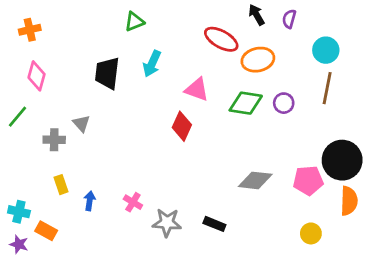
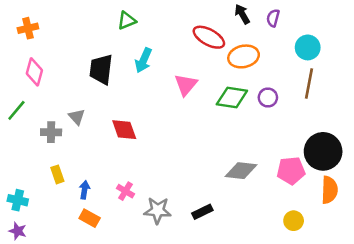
pink triangle: (197, 89) -> (186, 85), turned 50
red diamond: (182, 126) -> (124, 130), moved, turned -44
black rectangle: (214, 224) -> (202, 212), turned -48
orange rectangle: (46, 231) -> (90, 218), moved

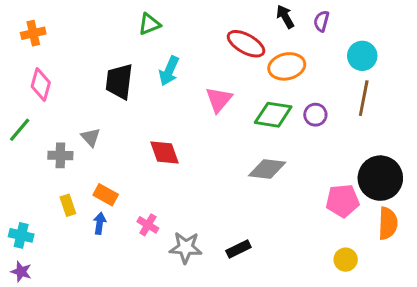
red diamond: (124, 130) -> (165, 152), moved
gray diamond: (241, 171) -> (267, 169), moved
orange rectangle: (90, 218) -> (106, 195), moved

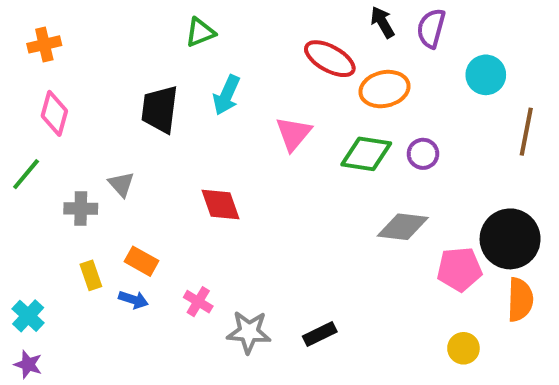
purple semicircle: (321, 21) -> (431, 28), size x1.4
brown line: (364, 98) -> (526, 132), moved
gray diamond: (267, 169) -> (403, 227), moved
blue arrow: (100, 223) -> (133, 300), turned 100
cyan cross: (21, 235) -> (28, 316), turned 30

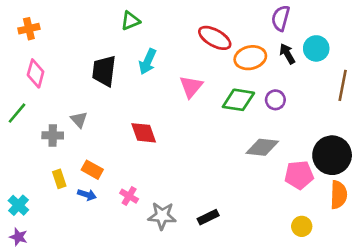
black arrow: (382, 22) -> (287, 54), moved

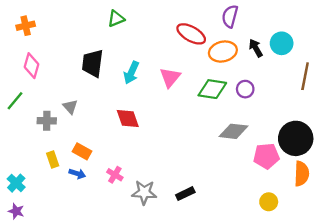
purple semicircle: (281, 18) -> (230, 16), moved
cyan arrow: (148, 62) -> (131, 73), moved

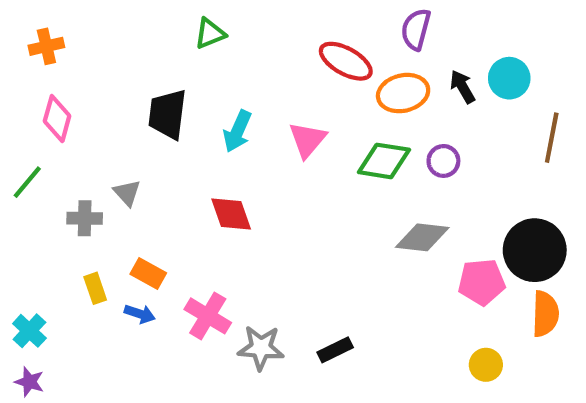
pink cross: (115, 175) -> (208, 316), size x1.5

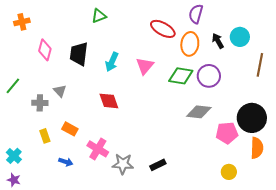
orange ellipse: (403, 93) -> (190, 44), turned -70
pink diamond: (57, 119) -> (45, 50), moved
purple circle: (443, 161) -> (209, 76), size x1.5
blue arrow: (140, 314) -> (66, 162), moved

